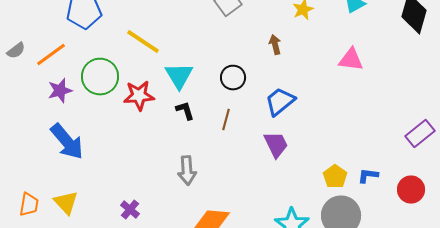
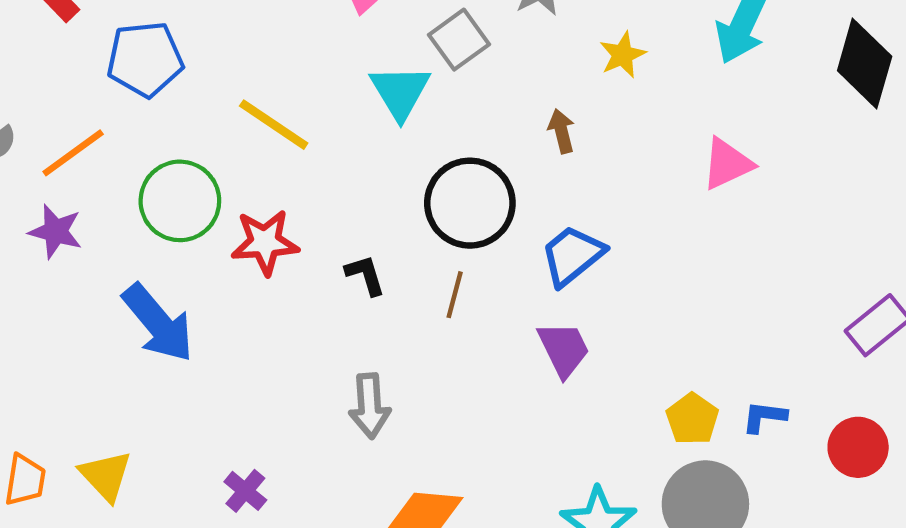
pink triangle: (351, 60) -> (727, 164), turned -32
cyan triangle: (179, 76) -> (400, 92), moved
black circle: (233, 78) -> (470, 203), size x1.6
purple star: (60, 91) -> (56, 231), moved, turned 30
blue arrow: (67, 142) -> (158, 323), moved

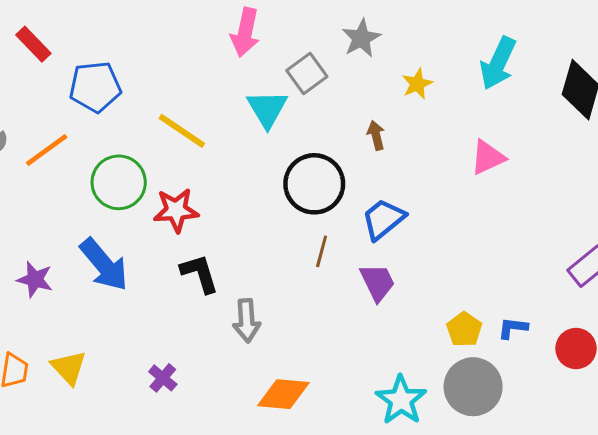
purple star: (56, 231) -> (35, 279), moved
black L-shape: (365, 275) -> (200, 274), moved, size x1.4
brown line: (455, 295) -> (322, 251), moved

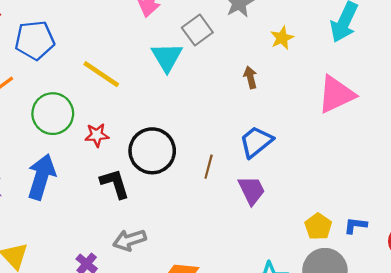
pink triangle: (488, 157) -> (336, 94), size x1.4
black circle: (314, 184) -> (152, 151), moved
red star: (176, 210) -> (97, 135), size x0.7
blue arrow: (104, 265) -> (41, 177), turned -123
gray arrow: (247, 321) -> (130, 240), moved, turned 76

